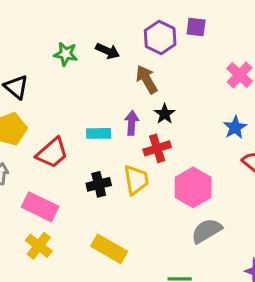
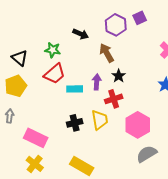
purple square: (196, 27) -> (140, 18), turned -32
green star: (66, 54) -> (53, 50), moved
red trapezoid: (52, 153) -> (55, 74), moved

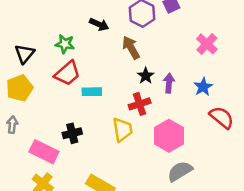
black triangle: (20, 58) -> (24, 54), turned 30
purple arrow: (97, 82) -> (169, 83), moved
black cross: (75, 123) -> (72, 133), moved

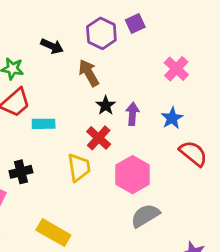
red cross: (140, 104) -> (99, 138), turned -30

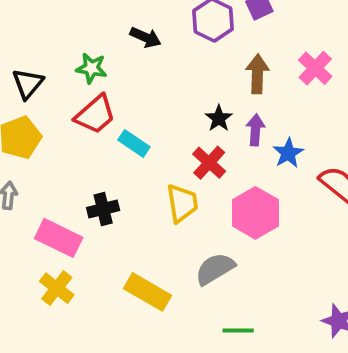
brown arrow: (89, 73) -> (257, 74), moved, turned 32
blue star: (172, 118) -> (288, 153), moved
cyan rectangle: (44, 124) -> (134, 143), turned 35
gray semicircle: (145, 216) -> (215, 269), moved

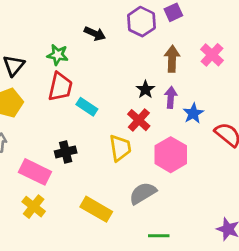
red trapezoid: (95, 114) -> (60, 87), turned -36

